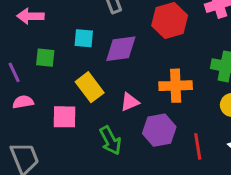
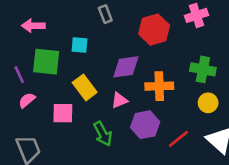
purple diamond: (121, 49) -> (126, 67), moved
green square: (45, 58) -> (46, 62), size x1.6
pink semicircle: (23, 102) -> (27, 100), turned -30
red line: (198, 146) -> (179, 139), turned 60

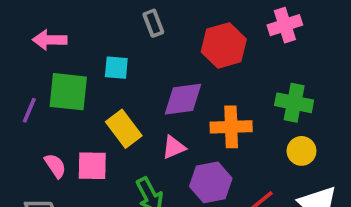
purple line: (19, 75) -> (29, 110), turned 48
pink semicircle: (27, 100) -> (55, 166), moved, turned 96

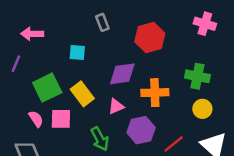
pink cross: (285, 25) -> (205, 24), moved, turned 35
green square: (68, 92) -> (47, 88), moved, turned -32
purple line: (29, 110) -> (16, 64), moved

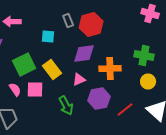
gray rectangle: (102, 22) -> (68, 20), moved
red hexagon: (150, 37) -> (91, 24), moved

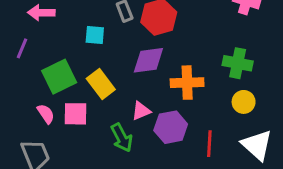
pink triangle: (79, 80) -> (141, 111), moved
red line: (125, 110) -> (209, 144), turned -48

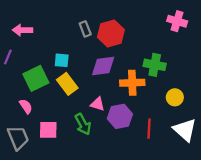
cyan square: (95, 35) -> (62, 60), moved
green cross: (238, 63) -> (155, 65), moved
pink triangle: (141, 111) -> (98, 104), turned 40
pink square: (76, 114) -> (48, 130), moved

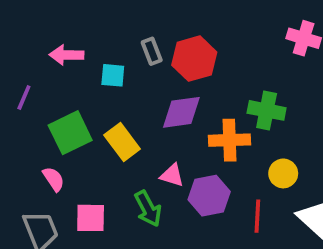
pink arrow: (22, 30) -> (66, 55), moved
cyan square: (62, 60) -> (113, 75), moved
yellow circle: (175, 97) -> (283, 173), moved

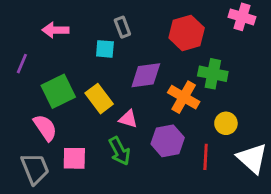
red hexagon: (194, 59) -> (187, 33), moved
cyan square: (113, 75) -> (105, 49), moved
orange cross: (229, 140) -> (184, 97), turned 32
pink triangle: (172, 175) -> (128, 119), moved
pink semicircle: (54, 179) -> (45, 128), size x1.4

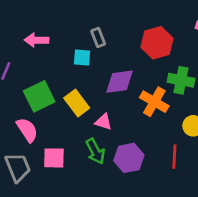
purple hexagon: (168, 141) -> (129, 158), moved

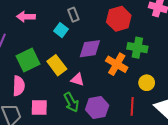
cyan square: (82, 58) -> (61, 30), turned 32
pink semicircle: (27, 130) -> (19, 86), turned 36

